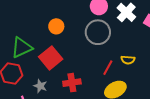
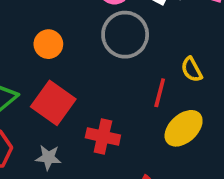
yellow semicircle: (128, 60) -> (192, 69), turned 72
red cross: (72, 83) -> (103, 136), turned 36

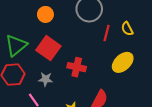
red line: (160, 93) -> (107, 33), moved

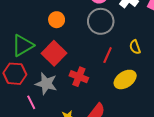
red line: (107, 33) -> (108, 55), moved
gray star: (46, 79) -> (46, 84), size x1.5

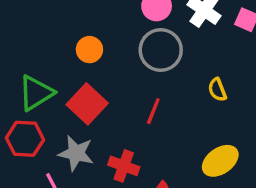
red line: (108, 55) -> (153, 111), moved
red cross: (79, 77) -> (124, 166), moved
yellow ellipse: (125, 79) -> (220, 161), moved

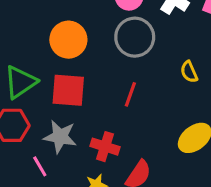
orange circle: (89, 50) -> (68, 40), size x1.5
red square: (87, 104) -> (68, 90), turned -36

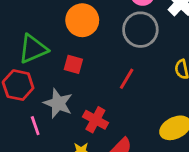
red square: (68, 90) -> (73, 64), size x0.6

